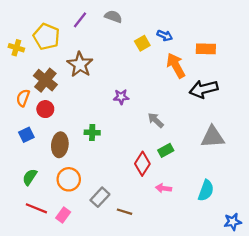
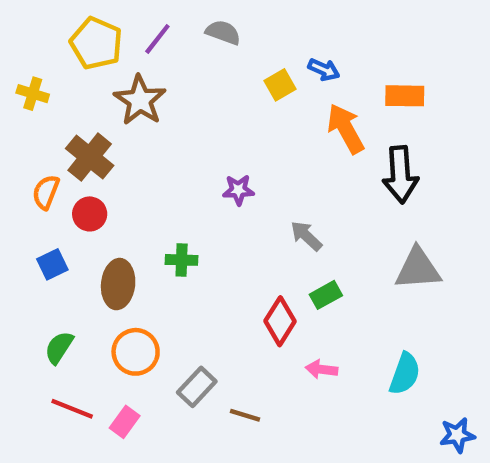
yellow pentagon: (46, 37) -> (96, 43), moved
brown star: (80, 64) -> (140, 100), moved
black arrow: (204, 89) -> (400, 175), turned -80

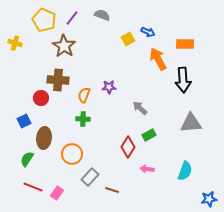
brown cross: (90, 157) -> (58, 80), moved, turned -35
orange semicircle: (46, 192) -> (84, 95), moved
brown ellipse: (118, 284) -> (44, 138), moved
orange circle: (136, 352) -> (72, 154), moved

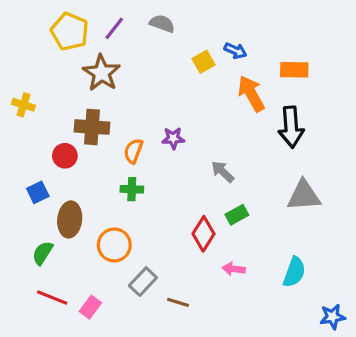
yellow cross: (15, 43) -> (23, 105), moved

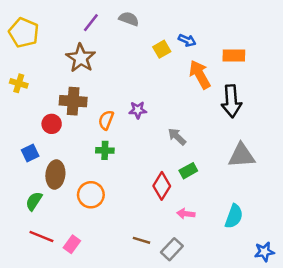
yellow pentagon: (70, 32) -> (24, 33), moved
gray rectangle: (143, 282) -> (172, 249), moved

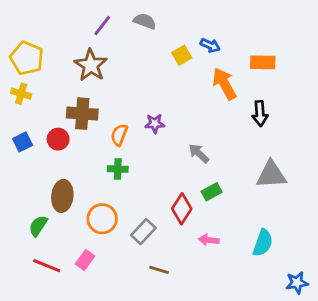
yellow pentagon: (24, 33) -> (27, 58), moved
black arrow: (231, 101) -> (260, 114), size x0.7
blue square: (30, 153) -> (23, 142), moved
pink rectangle: (72, 244) -> (85, 260), moved
gray rectangle: (172, 249) -> (143, 232), moved

